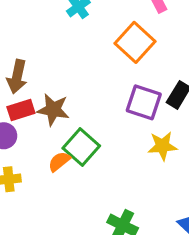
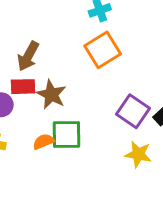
orange square: (135, 42) -> (103, 50), moved
green square: (81, 147) -> (67, 134), turned 32

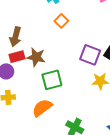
orange square: (103, 50) -> (61, 21), size x0.6
orange semicircle: (43, 142) -> (42, 108), moved, size x1.5

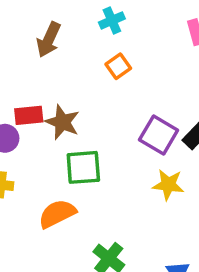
brown arrow: (15, 37) -> (49, 40), moved

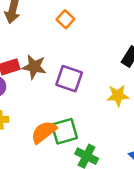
purple square: (159, 135) -> (69, 79), moved
green square: (83, 167) -> (64, 131), moved

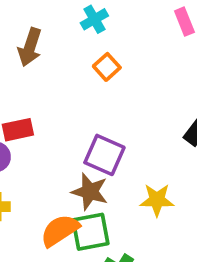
brown star: (34, 67) -> (90, 192), moved
yellow star: (118, 96) -> (157, 200), moved

